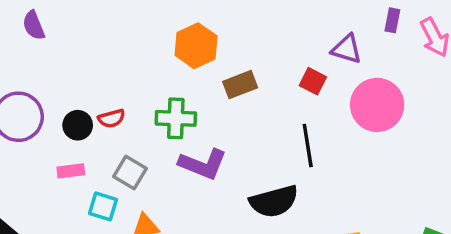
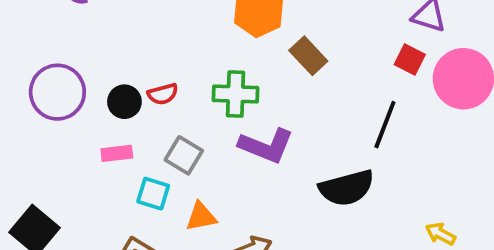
red square: (313, 81) -> (410, 60), moved
brown rectangle: (240, 85) -> (308, 56), turned 68
black line: (308, 146) -> (385, 125), turned 30

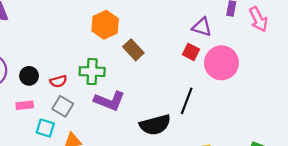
red semicircle: (163, 94) -> (58, 81), moved
black line: (385, 125) -> (187, 101), moved

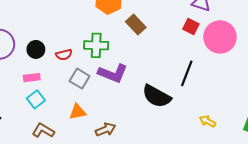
gray square: (63, 106) -> (80, 79), moved
black semicircle: (155, 125) -> (157, 96), turned 44
cyan square: (45, 128) -> (36, 99), moved, turned 36

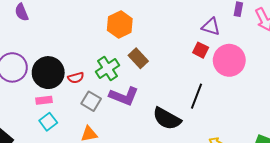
brown rectangle: (136, 24) -> (138, 58), moved
green cross: (96, 45) -> (107, 68), turned -35
black circle: (36, 49) -> (48, 73), size x1.8

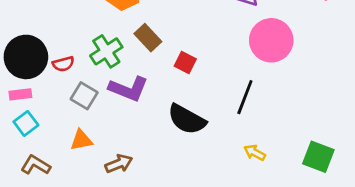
red square: (201, 50) -> (185, 62), moved
black line: (196, 96) -> (245, 97), moved

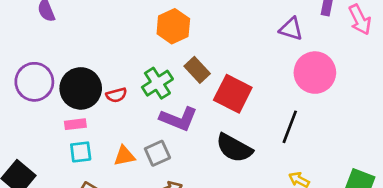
red square: (185, 62) -> (233, 94), size x1.8
gray square: (84, 96) -> (157, 153), moved, turned 35
cyan square: (26, 123) -> (81, 152), turned 30
orange triangle: (81, 140) -> (124, 156), moved

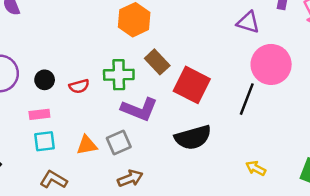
green cross: (157, 83) -> (119, 75), turned 32
black circle: (81, 88) -> (45, 80), size x0.5
black line: (290, 127) -> (247, 99), moved
black semicircle: (234, 148) -> (193, 137), turned -45

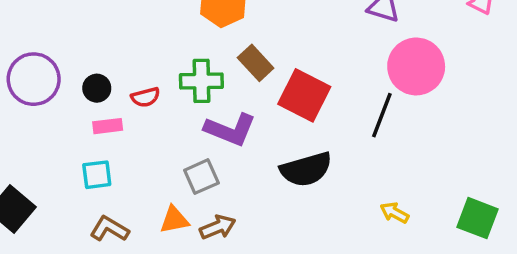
pink rectangle: (39, 114) -> (108, 126), moved
orange triangle: (87, 145) -> (174, 220), moved

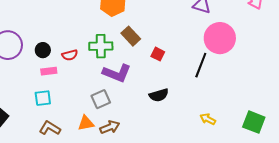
red square: (304, 95) -> (158, 54), size x0.5
black semicircle: (306, 169) -> (159, 95), size x0.7

